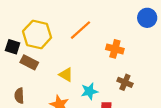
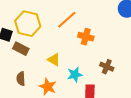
orange cross: (115, 49) -> (86, 37), moved
brown semicircle: (19, 96) -> (21, 79), moved

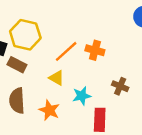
orange line: (67, 20) -> (66, 51), moved
brown semicircle: (21, 79) -> (17, 101), size x1.5

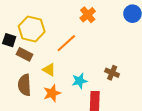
orange cross: (95, 50) -> (88, 15), moved, turned 35
yellow triangle: (57, 78) -> (49, 70), moved
orange star: (49, 110) -> (52, 93), turned 30

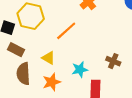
brown rectangle: (24, 54) -> (16, 50), moved

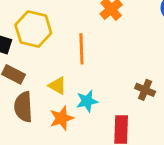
orange line: (66, 31) -> (81, 49), turned -50
cyan star: (80, 69) -> (87, 101), moved

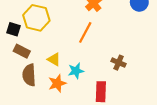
orange line: (81, 49) -> (85, 32), moved, turned 30

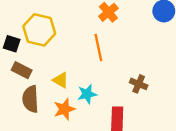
orange line: (85, 32) -> (98, 47), turned -40

